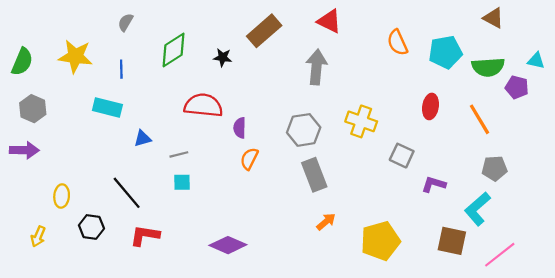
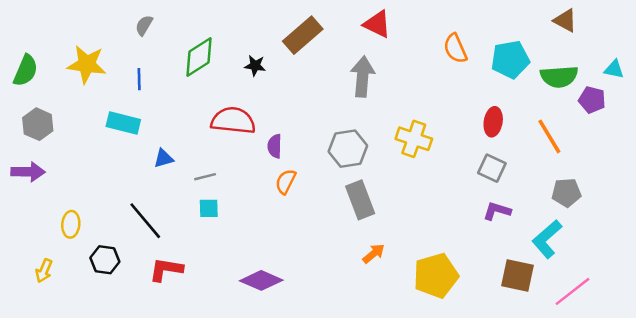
gray square: (402, 156) -> (492, 168), moved

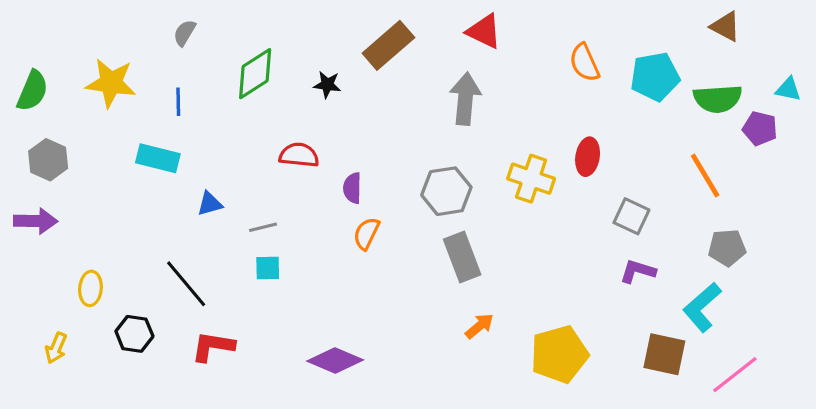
red semicircle: (233, 121) -> (299, 155), size x0.7
red ellipse: (493, 122) -> (588, 157), moved

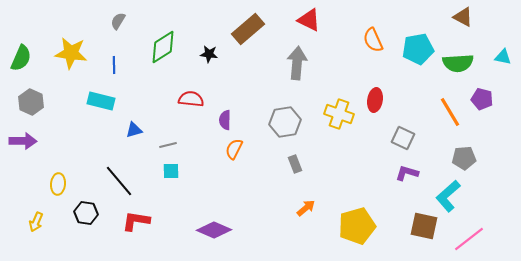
purple pentagon: (760, 128) -> (482, 99), moved
gray rectangle: (462, 257) -> (295, 164), size x0.6

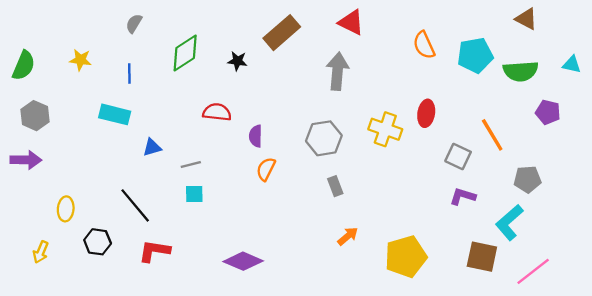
yellow star: (71, 53) -> (80, 60), size x0.6
orange line: (450, 112) -> (492, 135), moved

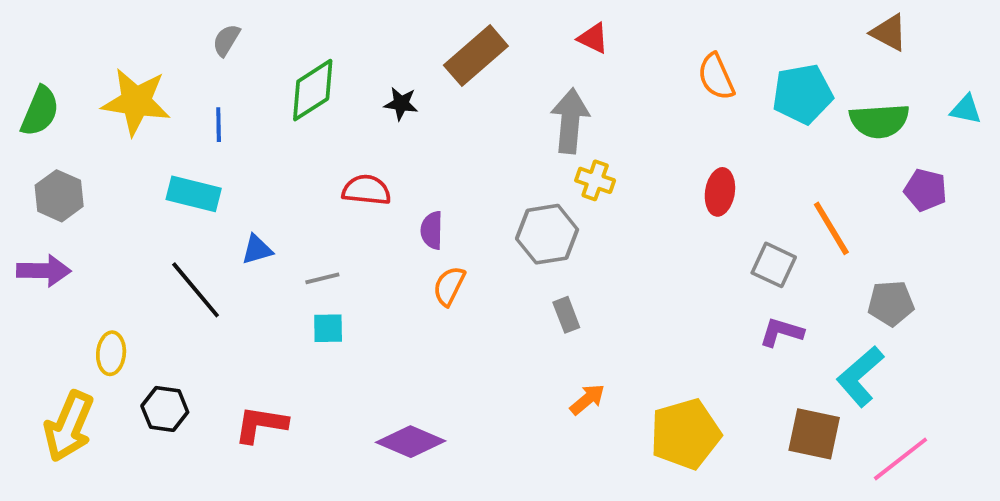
red triangle: (351, 22) -> (593, 38), size x0.7
yellow star: (80, 60) -> (136, 102), size x1.8
yellow cross: (385, 129) -> (595, 180), moved, size x0.7
black line: (135, 205) -> (196, 290), moved
yellow arrow: (41, 252) -> (69, 426), size x1.8

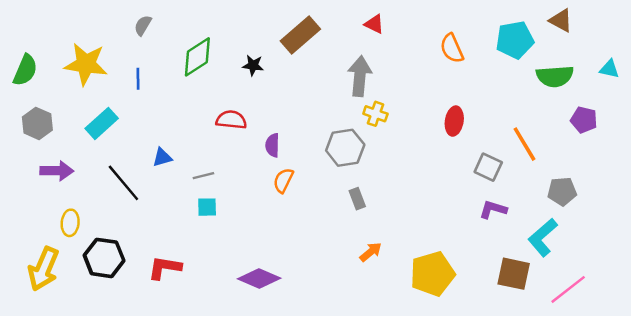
cyan pentagon: (803, 94) -> (515, 40), moved
cyan rectangle: (194, 194) -> (102, 123), moved, turned -56
purple arrow: (44, 271) -> (57, 171), moved
black hexagon: (165, 409) -> (104, 258), size x1.4

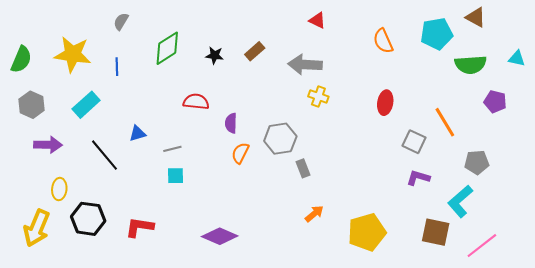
brown rectangle: (300, 35) -> (255, 51), moved, size x0.6
gray arrow: (360, 76) -> (305, 65), turned -92
gray hexagon: (345, 148) -> (280, 139), moved

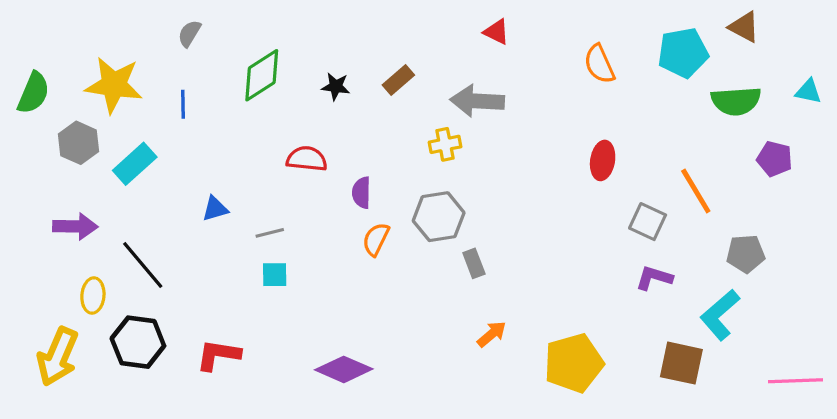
yellow cross: (318, 96) -> (445, 144), moved, turned -30
gray hexagon: (32, 105) -> (78, 143), moved
black line: (105, 155) -> (143, 265), moved
pink line: (482, 246) -> (796, 381), moved, turned 36

